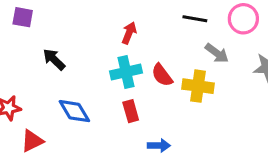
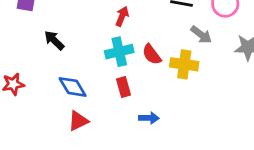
red triangle: (32, 141) -> (78, 121), moved

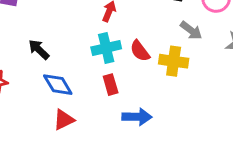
black arrow: (54, 40) -> (39, 49), moved
blue arrow: (149, 118) -> (137, 117), size x1.4

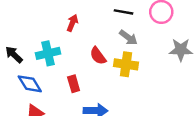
gray arrow: (191, 30) -> (128, 38), moved
cyan cross: (106, 48) -> (48, 53), moved

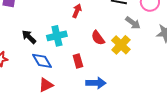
gray arrow: (128, 38) -> (133, 23), moved
yellow cross: (126, 64) -> (121, 45), turned 36

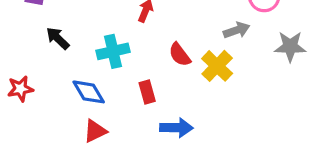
gray arrow: (133, 23) -> (237, 30), turned -56
black arrow: (29, 37) -> (58, 38), moved

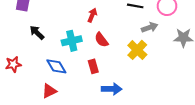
red semicircle: (180, 55) -> (101, 40), moved
red triangle: (95, 131) -> (49, 91), moved

